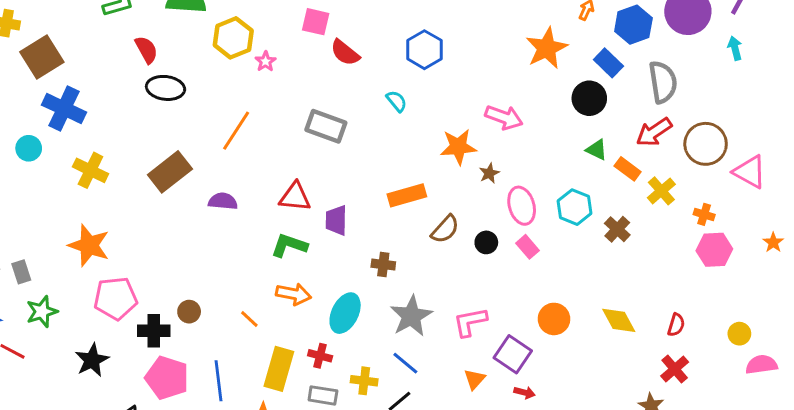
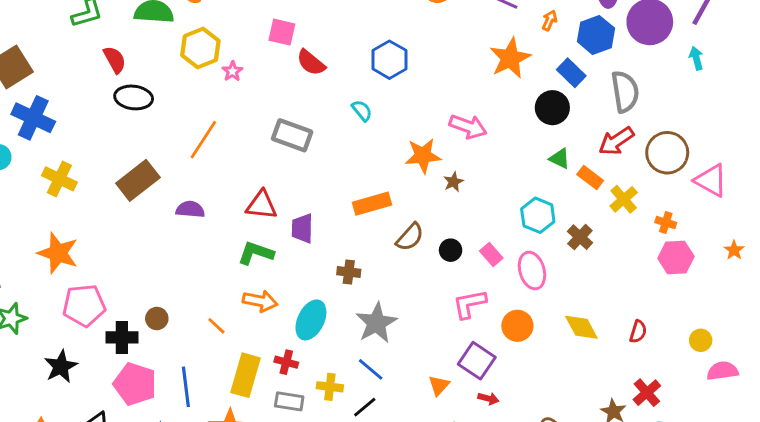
pink ellipse: (522, 206) -> (532, 271), moved
pink L-shape: (470, 322) -> (469, 304), moved
red cross: (675, 369) -> (647, 393), moved

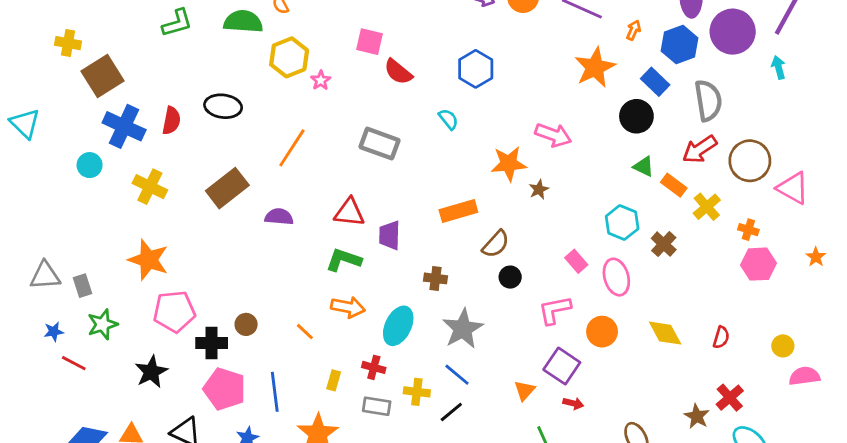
red semicircle: (115, 60) -> (171, 121), moved, turned 40
black circle: (451, 250) -> (510, 277), moved
yellow rectangle: (246, 375) -> (334, 380), size x0.5

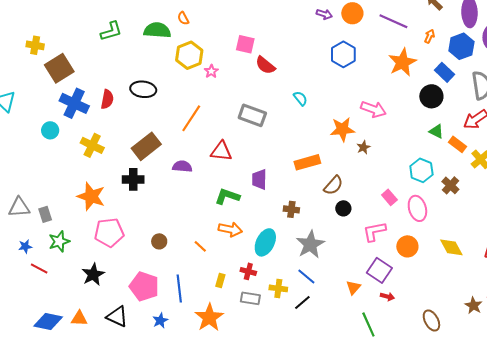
blue hexagon: (476, 69) -> (343, 54), moved
red triangle: (349, 212) -> (221, 151), moved
black cross: (212, 343) -> (133, 179), moved

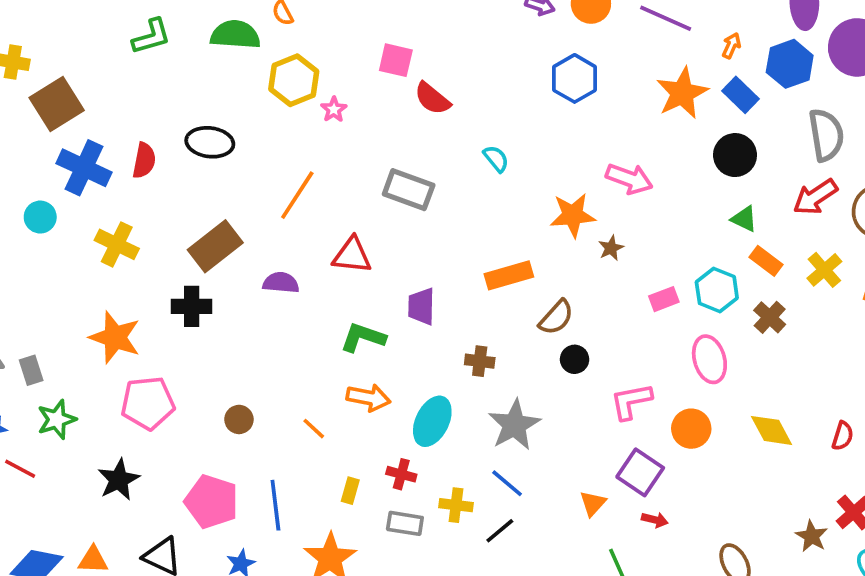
blue rectangle: (444, 72) -> (740, 95), moved
orange rectangle: (457, 144) -> (766, 261), moved
pink rectangle: (389, 197) -> (664, 299), moved, turned -70

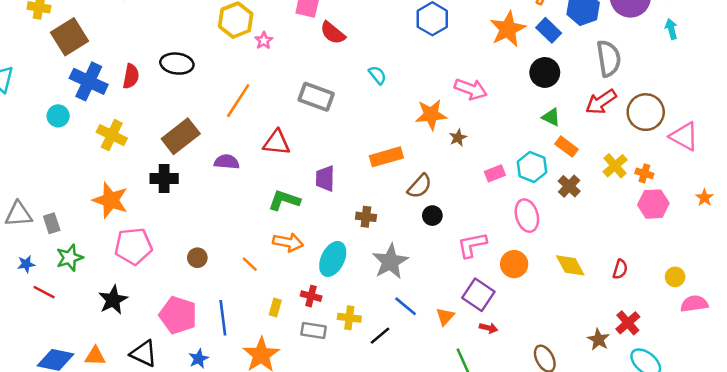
yellow cross: (824, 270) -> (615, 166), moved
blue line: (507, 483) -> (406, 306), moved

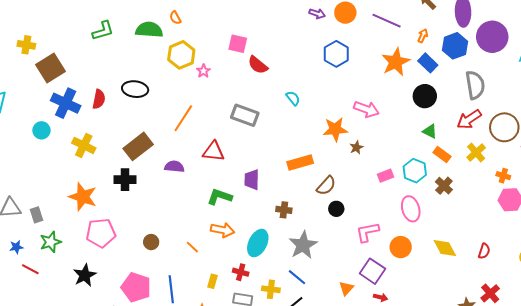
yellow cross: (615, 166) -> (476, 152), moved
blue line: (406, 306) -> (297, 277), moved

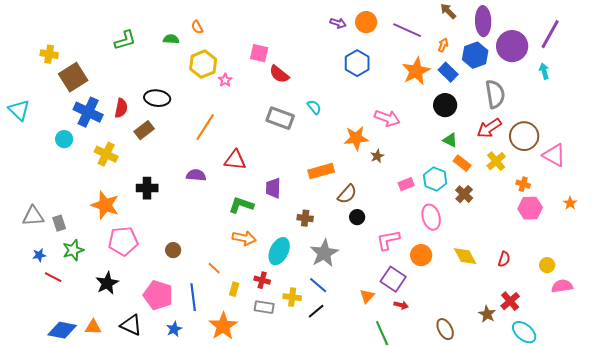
green semicircle: (149, 30) -> (171, 39), size x0.6
gray rectangle: (245, 115) -> (280, 118), moved
brown rectangle: (138, 146) -> (144, 130), moved, size x0.7
orange line: (192, 247) -> (214, 268), moved

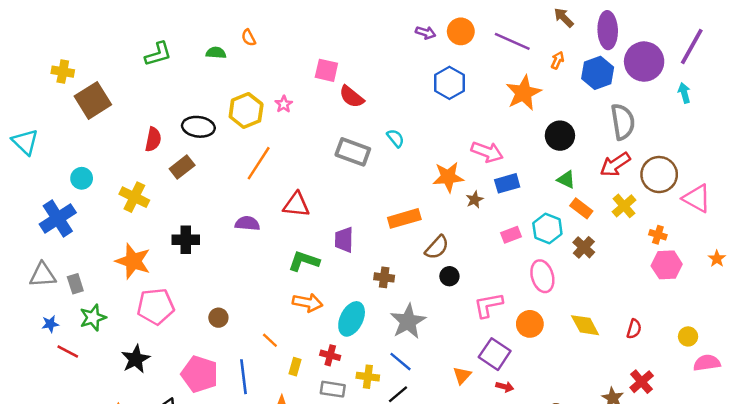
yellow hexagon: (203, 64) -> (246, 110), moved
blue rectangle: (448, 72) -> (507, 183), moved, turned -60
blue cross: (88, 112) -> (58, 218), moved, turned 32

